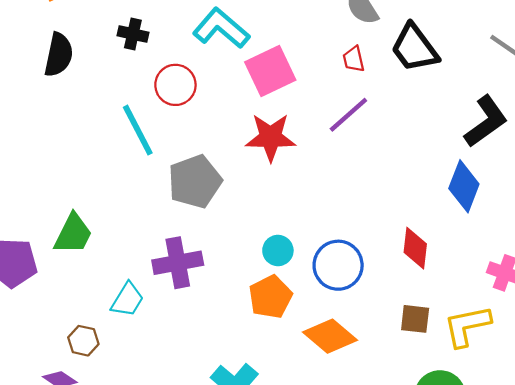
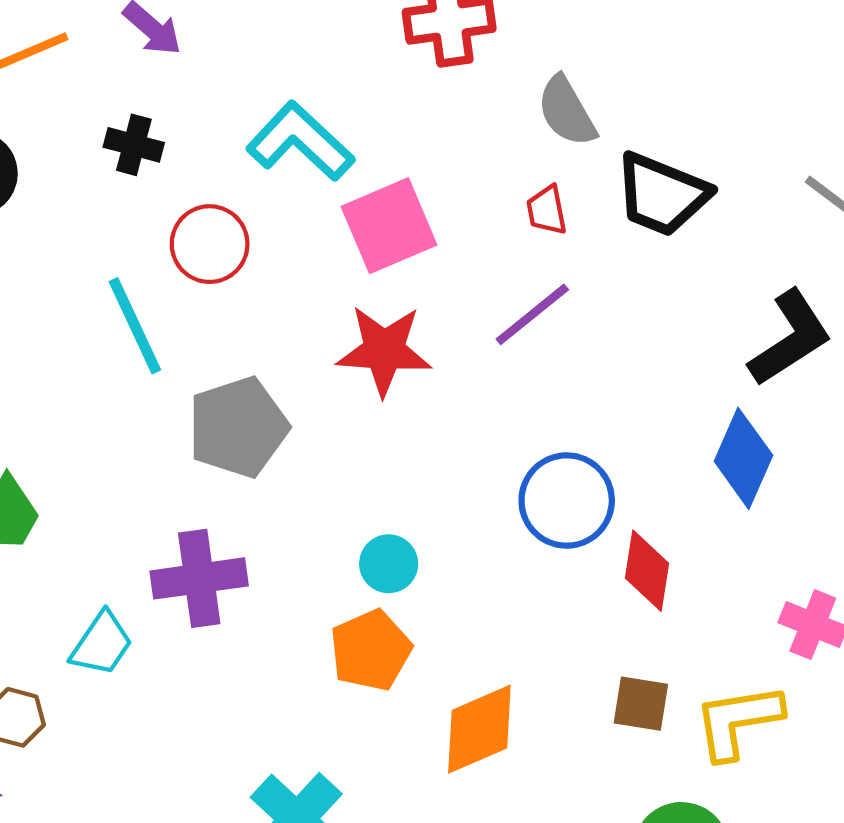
black trapezoid: (414, 48) -> (662, 194), turned -34
blue circle: (338, 265) -> (567, 501), moved
orange diamond: (330, 336) -> (479, 729), turned -66

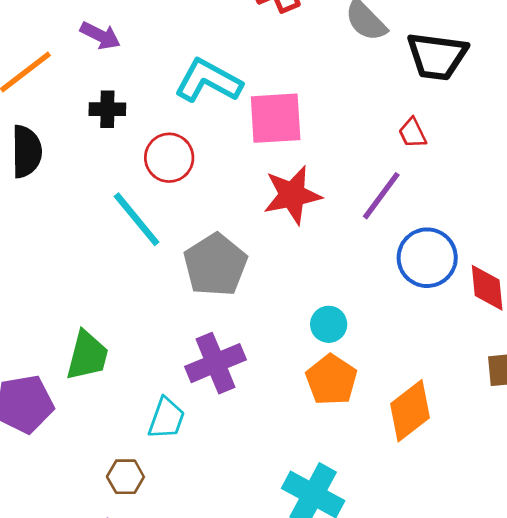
red trapezoid: (547, 210) -> (412, 133), moved
pink square: (389, 226) -> (276, 118), turned 34
purple line: (532, 314) -> (381, 196), moved

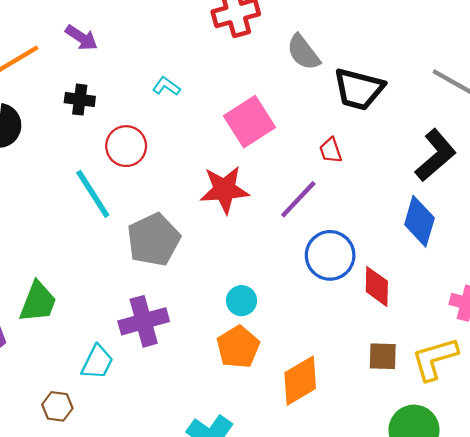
cyan L-shape: (208, 81) -> (166, 86), size x0.5
pink square: (276, 118) -> (250, 122), moved, turned -36

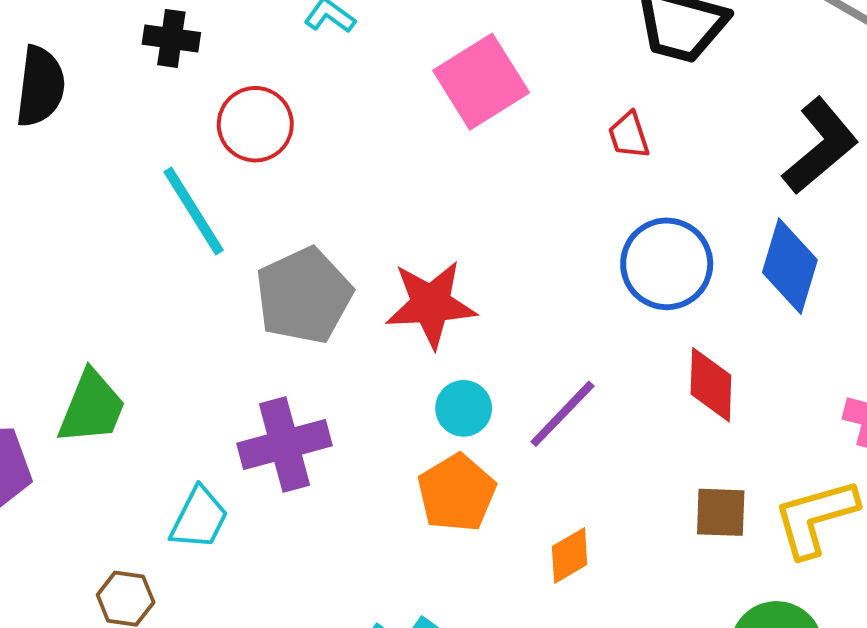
red star: (225, 190) -> (431, 304), moved
purple line: (298, 199) -> (562, 414), moved
blue circle: (330, 255) -> (667, 264), moved
orange diamond: (300, 381) -> (570, 556), size x0.6

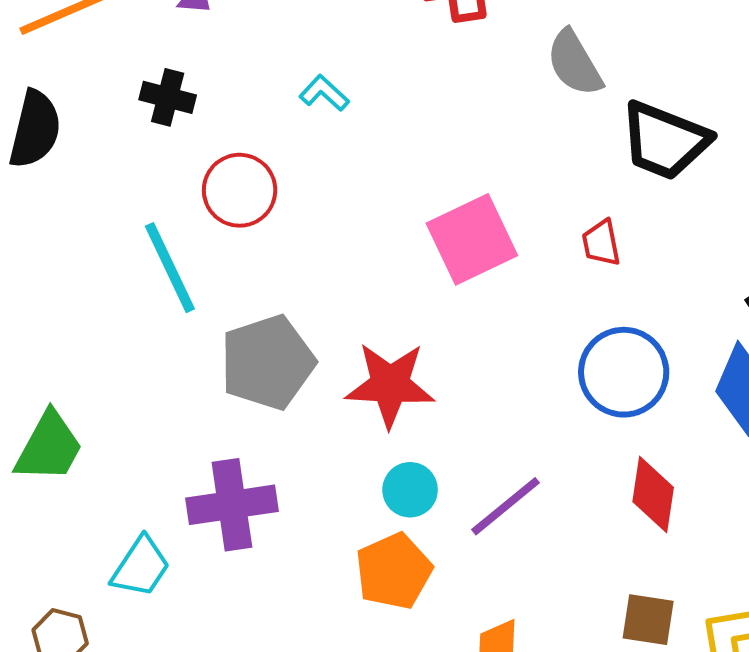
pink square: (481, 82) -> (472, 239), moved

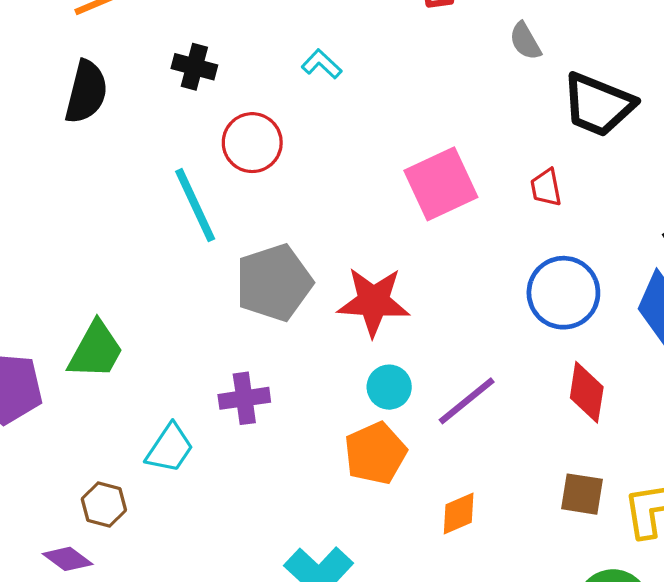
gray semicircle: (575, 63) -> (525, 41), size x0.7
purple cross: (232, 505) -> (244, 398), size x0.7

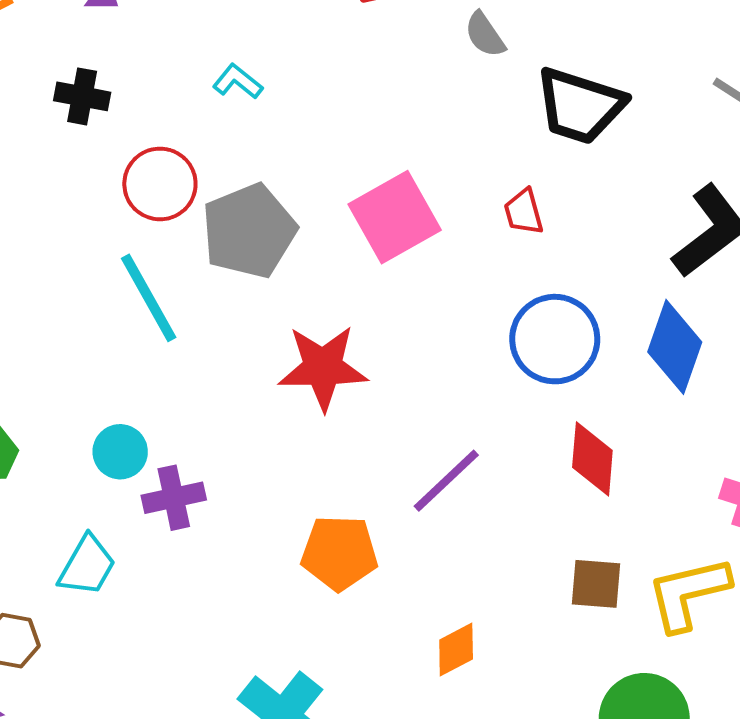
cyan line: (195, 205) -> (149, 298), moved
gray pentagon: (274, 283) -> (249, 231), moved
cyan circle: (389, 387) -> (120, 452), moved
orange pentagon: (375, 453) -> (339, 553), turned 30
orange diamond: (459, 514) -> (456, 649), moved

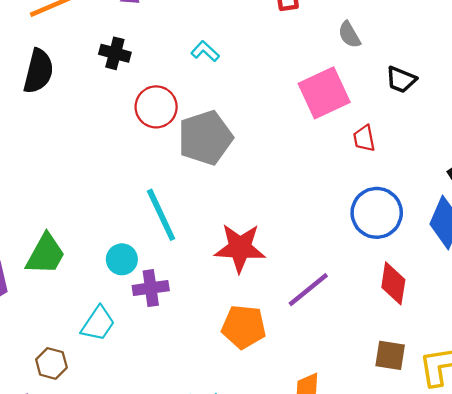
black trapezoid: (580, 106) -> (401, 80), size x0.6
pink square: (395, 217) -> (324, 93), moved
cyan line: (149, 298) -> (161, 215), moved
red star: (323, 368) -> (240, 248), moved

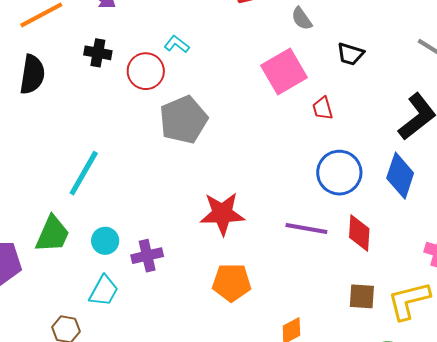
red circle: (156, 107) -> (146, 71), moved
cyan line: (161, 215) -> (84, 173), moved, turned 60
cyan circle: (122, 259) -> (105, 241), moved
purple line: (308, 290) -> (306, 228), moved, turned 54

